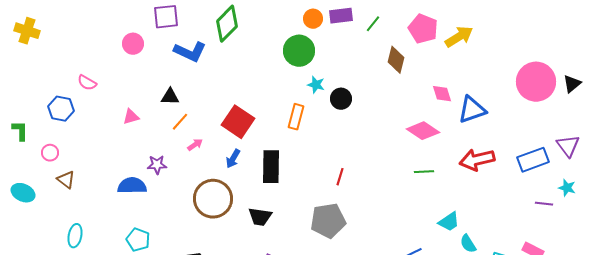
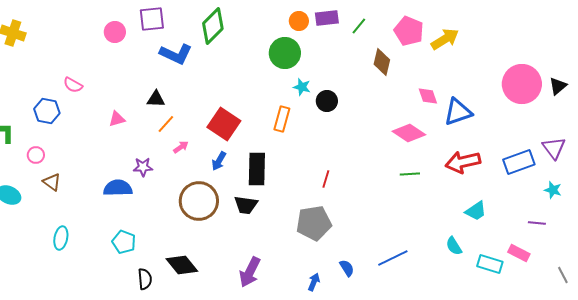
pink circle: (133, 44) -> (115, 32), moved
purple line: (544, 204) -> (537, 223), moved
black trapezoid: (260, 217) -> (246, 205), moved
cyan trapezoid: (449, 222) -> (476, 211), moved

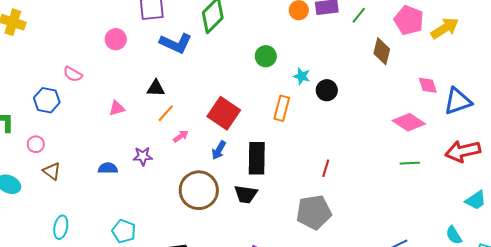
pink circle: (115, 32) -> (116, 39), moved
green circle: (285, 53) -> (266, 56), moved, size x0.7
blue semicircle: (118, 188) -> (108, 168), moved, size x0.7

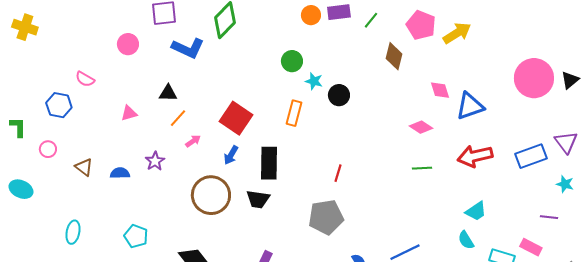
green circle: (266, 56) -> (292, 61), moved
pink diamond: (409, 122) -> (421, 127), size x0.7
purple star: (143, 156) -> (155, 161), turned -30
brown triangle: (52, 171) -> (84, 167), moved
cyan trapezoid: (476, 200) -> (476, 211), moved

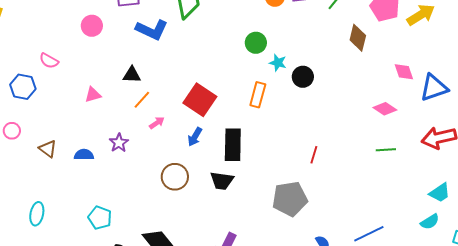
red line: (338, 173) -> (314, 155), moved
brown circle: (211, 195) -> (175, 177), size x0.7
cyan semicircle: (466, 240) -> (430, 222), turned -90

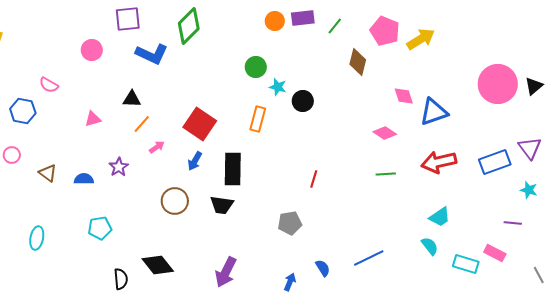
gray pentagon: (290, 199) -> (290, 223), size x0.7
cyan pentagon: (100, 218) -> (100, 228), moved, turned -30
cyan semicircle: (430, 222) -> (430, 246), turned -96

